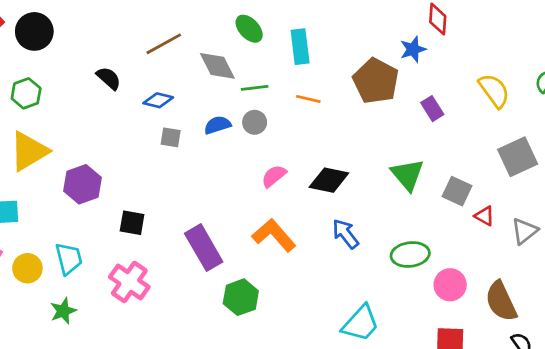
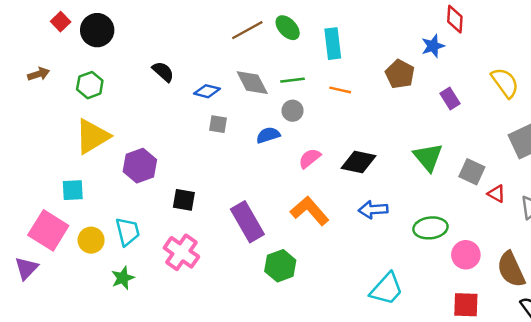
brown line: (164, 44) -> (247, 30), moved
gray diamond: (217, 66) -> (252, 83), moved
brown pentagon: (376, 81) -> (400, 74), size x0.7
blue semicircle: (217, 125) -> (268, 135), moved
blue arrow: (345, 234) -> (373, 210), turned -56

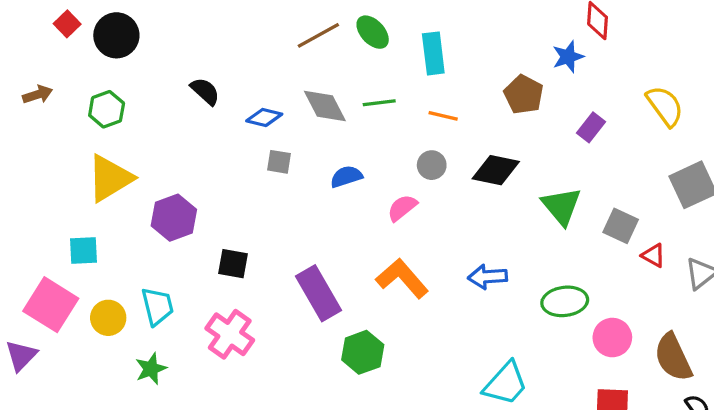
purple rectangle: (450, 98) -> (591, 127), turned 70
gray circle: (293, 111) -> (432, 165), moved
black diamond: (358, 162) -> (496, 170), moved

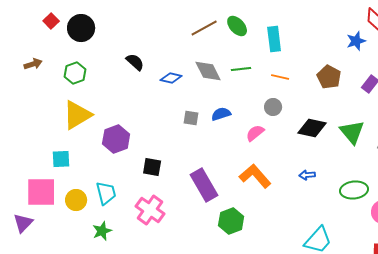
brown pentagon: (524, 94) -> (329, 77), moved
gray square: (279, 162) -> (191, 118), moved
black diamond: (496, 170) -> (312, 128), moved
blue arrow: (488, 277) -> (307, 175), size x0.7
pink square: (51, 305) -> (41, 192), turned -32

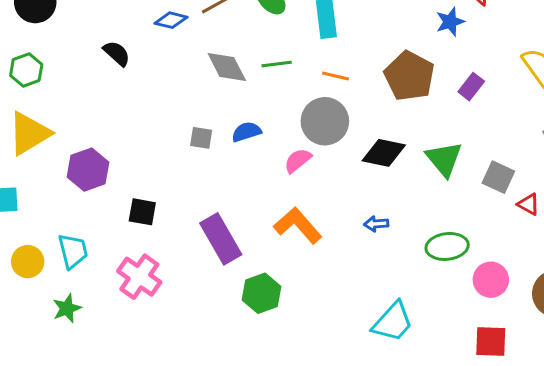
brown pentagon: (329, 77) -> (409, 76), size x1.4
blue diamond: (171, 78) -> (171, 20), moved
gray circle: (273, 107) -> (325, 121), size x1.8

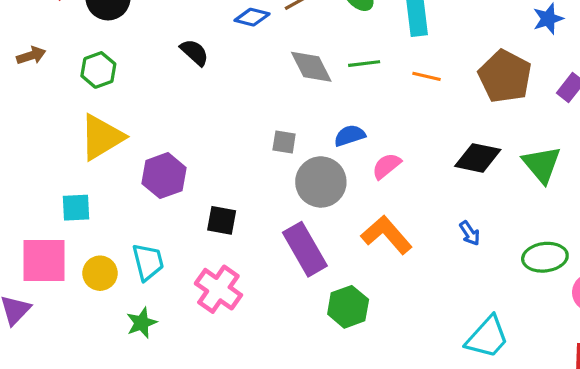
gray circle: (325, 121) -> (321, 182), moved
blue semicircle: (246, 132) -> (350, 136), moved
blue arrow: (376, 224) -> (470, 233), turned -120

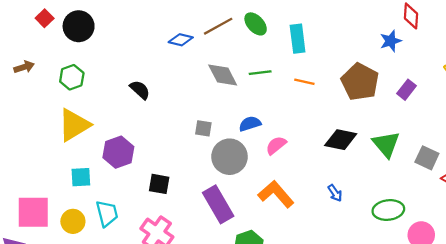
black semicircle: (194, 52) -> (140, 90), moved
cyan square: (76, 208) -> (81, 177), moved

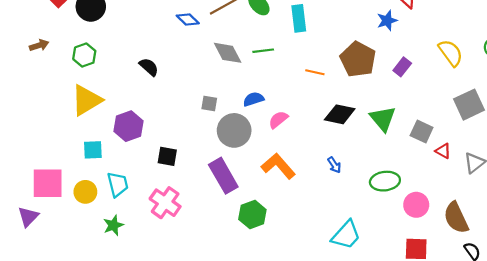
blue diamond: (181, 40) -> (188, 19), turned 30
orange line: (304, 82) -> (315, 72), moved

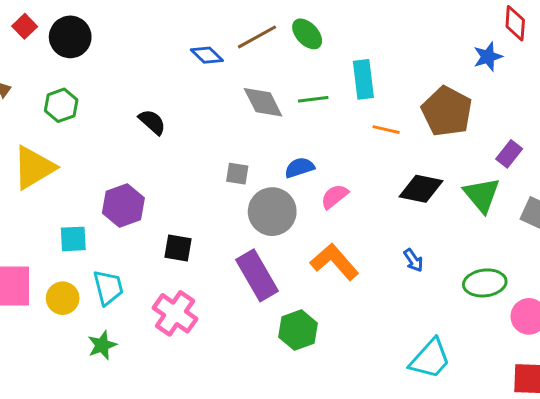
cyan rectangle: (299, 18) -> (363, 79), moved
purple rectangle: (402, 67) -> (509, 154), moved
yellow triangle: (86, 100) -> (34, 168), moved

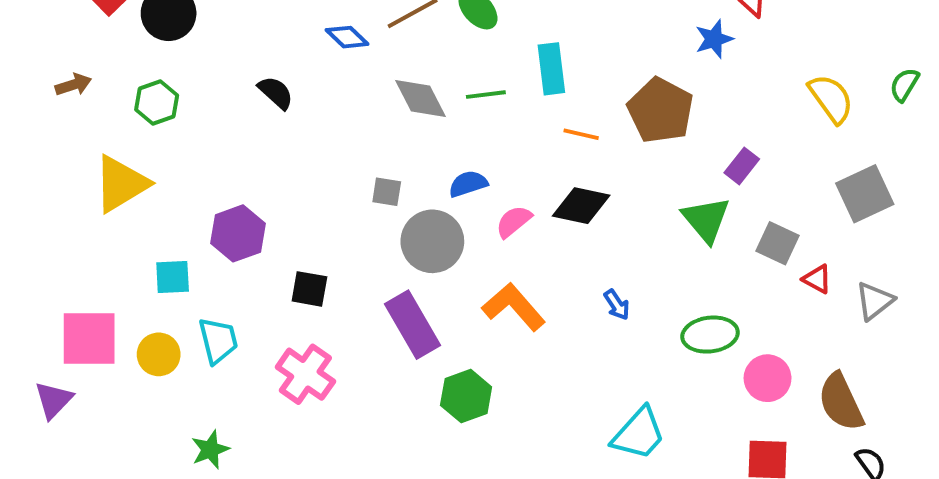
black semicircle: (152, 122) -> (276, 93), moved
black diamond: (421, 189) -> (581, 206), moved
green star: (102, 345) -> (210, 450), moved

